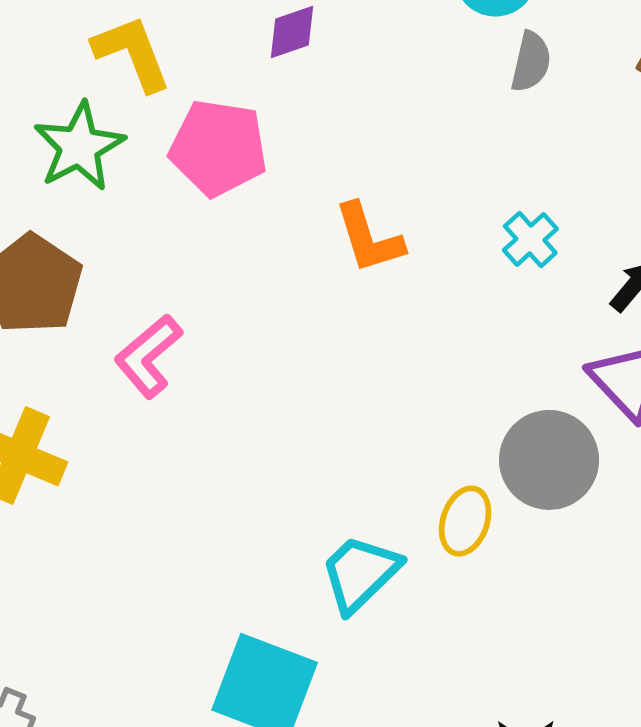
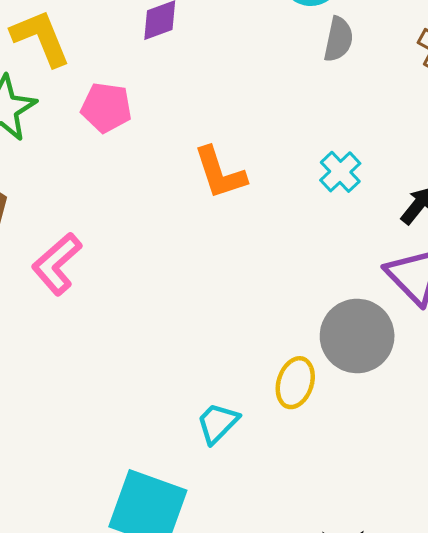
pink pentagon: (218, 148) -> (106, 108), size x0.7
cyan trapezoid: (360, 573) -> (218, 423), size x0.7

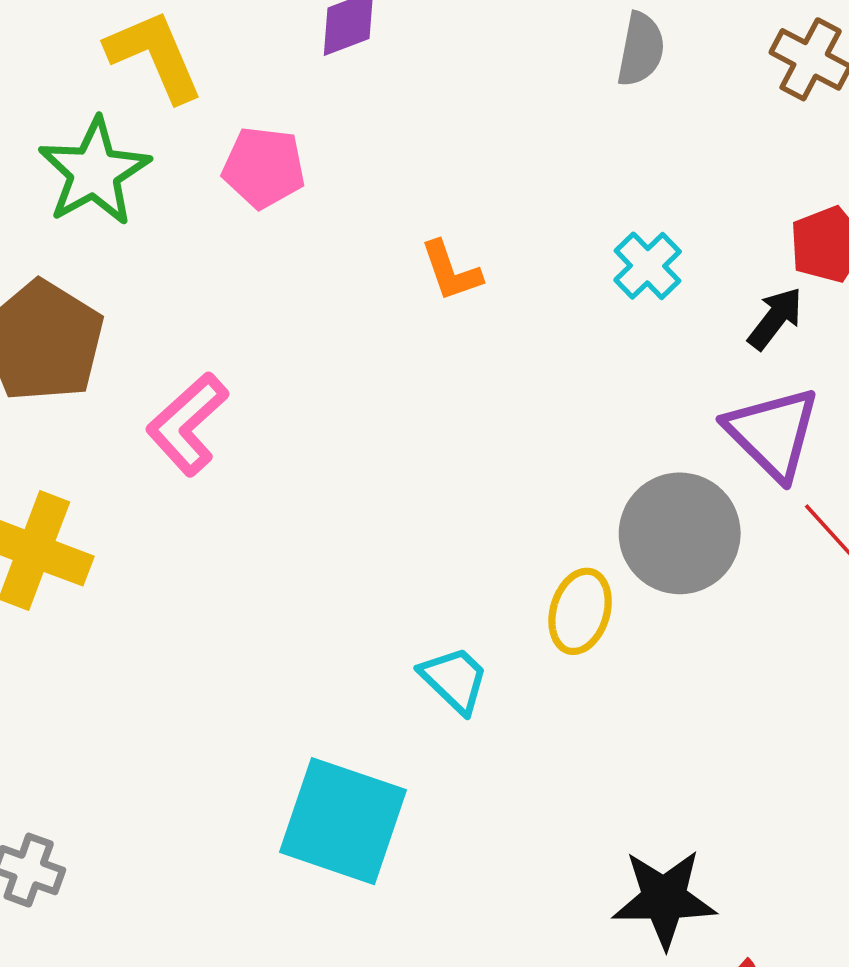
orange L-shape: (220, 173) -> (451, 271), size x0.7
cyan trapezoid: (218, 423) -> (454, 680), turned 90

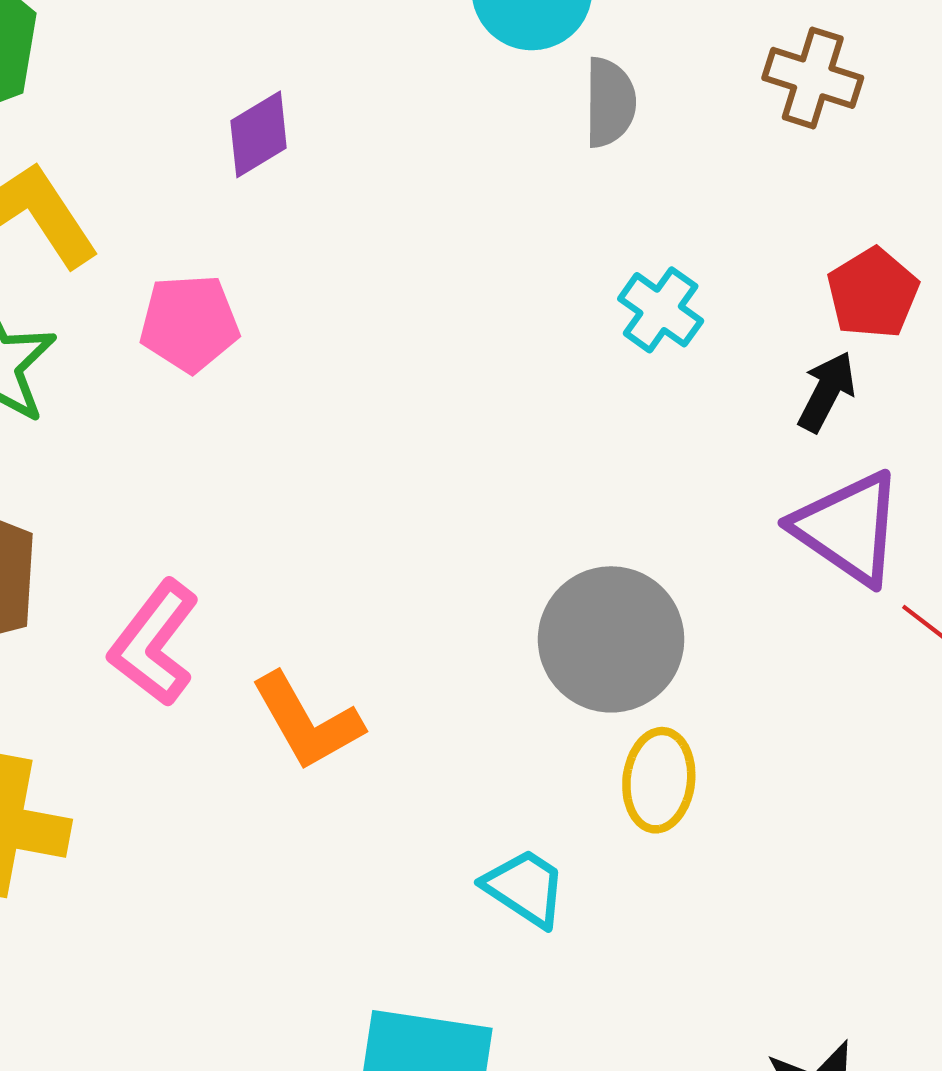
cyan cross: (648, 266) -> (661, 310), moved
orange L-shape: (451, 271) -> (307, 722), moved, size x1.4
gray circle: (680, 533) -> (611, 639), moved

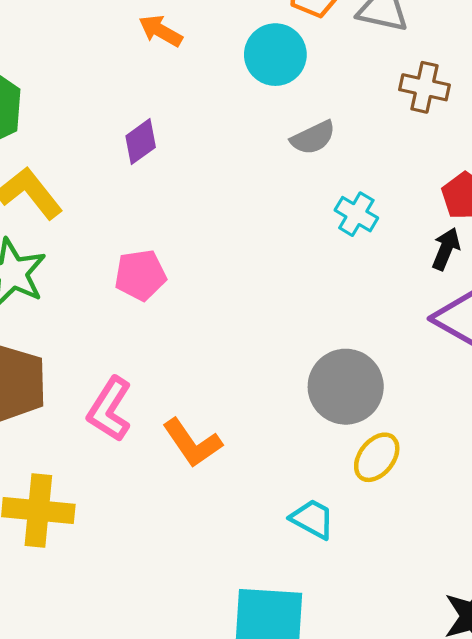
gray semicircle: (610, 102) -> (313, 138), moved, turned 69
pink pentagon: (189, 323) -> (140, 275), moved
yellow ellipse: (659, 780) -> (377, 457), turned 36

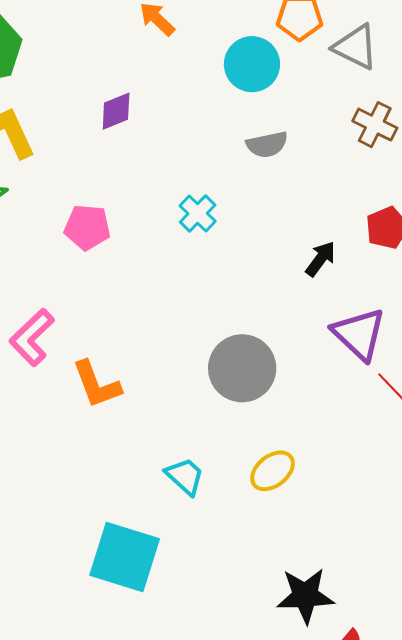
cyan cross: (356, 214) -> (198, 214), moved
black arrow: (446, 249) -> (321, 259), moved
yellow ellipse: (377, 457) -> (273, 471), moved

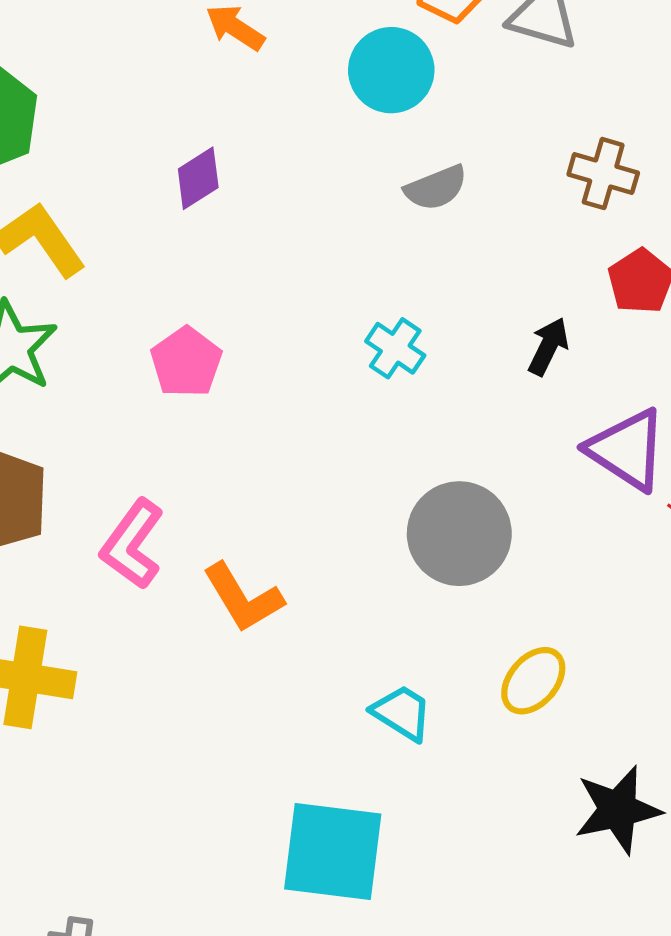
brown cross: (375, 125) -> (603, 174), moved
cyan cross: (198, 214) -> (395, 348), moved
pink pentagon: (87, 227) -> (186, 362), turned -30
black star: (305, 596) -> (618, 810), moved

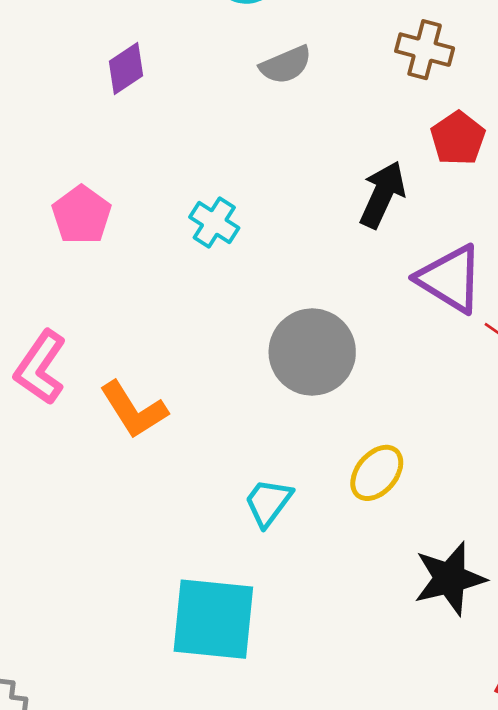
purple diamond: (198, 178) -> (126, 68), moved
black arrow: (548, 346) -> (382, 195), size x1.4
cyan cross: (395, 348) -> (214, 223), moved
cyan trapezoid: (402, 713) -> (268, 502), turned -84

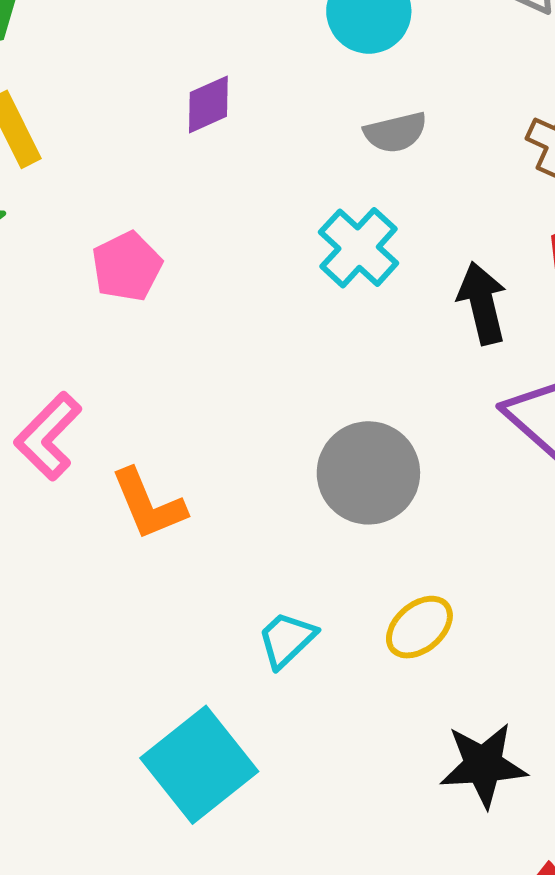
black arrow: (382, 195) -> (482, 303), turned -48
cyan cross: (214, 223) -> (359, 248), moved, size x1.4
cyan square: (213, 619) -> (199, 765), turned 36

